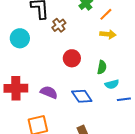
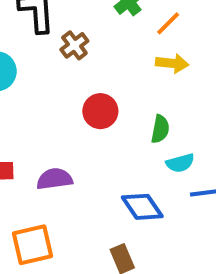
purple semicircle: (49, 92) -> (55, 179), turned -30
blue diamond: (82, 96) -> (142, 207), moved

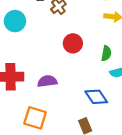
orange square: (33, 245) -> (35, 118), turned 30

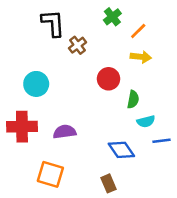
cyan circle: (15, 21) -> (36, 84), moved
red circle: (73, 43) -> (109, 79), moved

